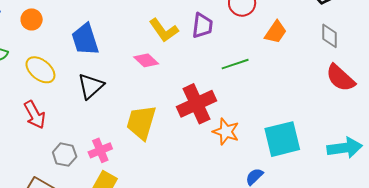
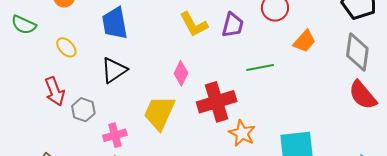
gray diamond: (329, 36) -> (357, 52), size x1.5
pink diamond: (146, 60) -> (181, 73), moved, turned 65
yellow ellipse: (40, 70) -> (66, 47), size x0.7
gray hexagon: (65, 155) -> (83, 110), moved

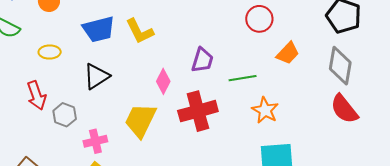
blue trapezoid: (115, 23) -> (99, 29), turned -96
yellow L-shape: (194, 24) -> (140, 31), moved
purple trapezoid: (233, 25) -> (202, 60), moved
yellow ellipse: (66, 47) -> (50, 52), turned -50
orange star: (242, 133) -> (265, 110), moved

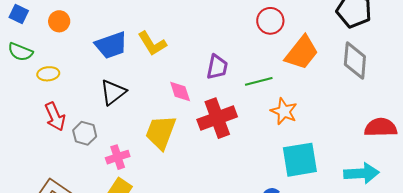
yellow ellipse: (50, 52) -> (48, 74), moved
orange trapezoid: (288, 53) -> (302, 53), size x1.5
pink diamond: (163, 81) -> (180, 91), turned -40
red semicircle: (344, 109) -> (381, 127), moved, turned 132

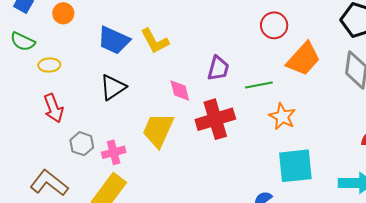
blue trapezoid: (111, 45) -> (114, 40), turned 40
gray hexagon: (85, 133) -> (82, 144), moved

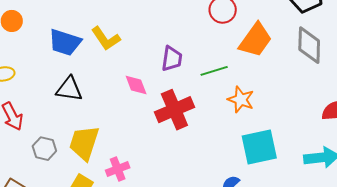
black triangle: (113, 87) -> (69, 89), turned 48
yellow trapezoid: (158, 130) -> (84, 143), moved
pink cross: (114, 152) -> (118, 169), moved

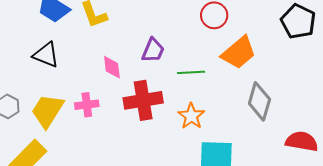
gray diamond: (309, 45) -> (259, 101), moved
orange star: (241, 100) -> (191, 116), moved
pink cross: (118, 169) -> (87, 105), moved

